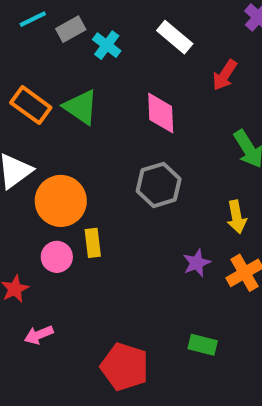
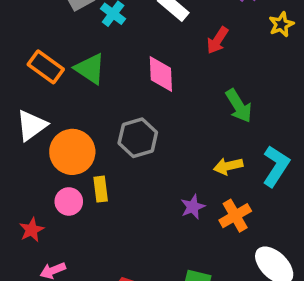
gray hexagon: (159, 185) -> (138, 138), moved
yellow arrow: (237, 217) -> (228, 166), turned 88

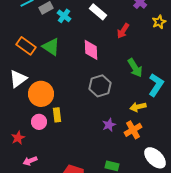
gray hexagon: (138, 138) -> (100, 86), moved
yellow arrow: (228, 166) -> (138, 107), moved
cyan L-shape: (276, 166) -> (156, 85), moved

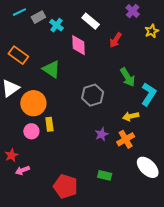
green triangle: (51, 47) -> (51, 69), moved
pink diamond: (91, 50) -> (79, 45), moved
red star: (18, 138) -> (11, 155), moved

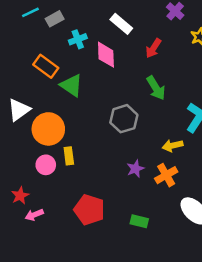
cyan cross: (56, 25) -> (78, 39), moved, turned 32
orange rectangle: (18, 55) -> (46, 66), moved
green arrow: (128, 77) -> (156, 88), moved
red pentagon: (66, 186) -> (89, 210), moved

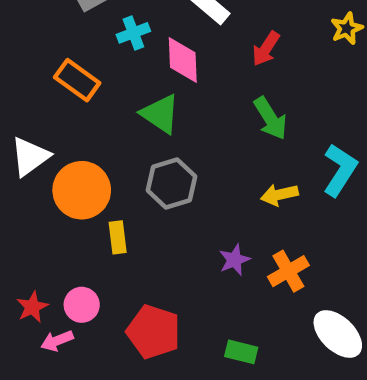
green triangle: (71, 85) -> (160, 114), moved
gray hexagon: (124, 119) -> (172, 183), moved
yellow arrow: (173, 146) -> (279, 195), moved
pink circle: (46, 165) -> (82, 305), moved

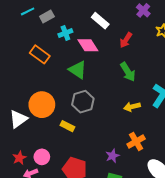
pink diamond: (183, 60) -> (88, 45), turned -30
white triangle: (30, 157) -> (18, 119), moved
yellow rectangle: (118, 237) -> (67, 126), moved, turned -56
purple star: (234, 260) -> (113, 156), moved

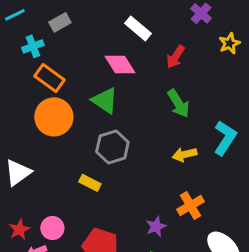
cyan line: (28, 11) -> (15, 15), moved
cyan cross: (65, 33) -> (33, 46), moved
orange circle: (42, 105) -> (54, 117), moved

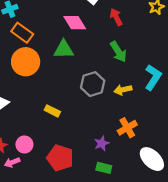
red arrow: (175, 57) -> (116, 17), turned 120
green triangle: (105, 100) -> (64, 49), turned -35
gray hexagon: (112, 147) -> (93, 84), moved

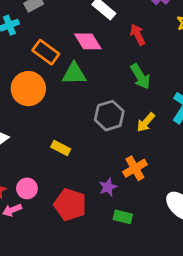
orange rectangle: (22, 33) -> (46, 52), moved
yellow arrow: (123, 90) -> (146, 122), turned -36
orange cross: (127, 128) -> (135, 168), moved
purple star: (102, 143) -> (108, 187), moved

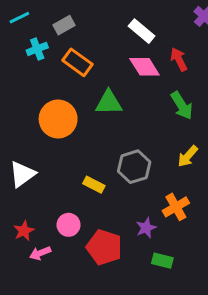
pink diamond: (88, 41) -> (145, 67), moved
orange rectangle: (46, 52) -> (77, 62), moved
gray hexagon: (109, 116) -> (134, 167), moved
pink circle: (27, 188) -> (69, 225), moved

